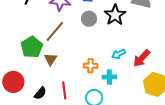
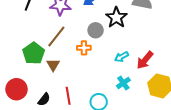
gray circle: (89, 19) -> (96, 30), moved
orange cross: (91, 66) -> (84, 48), moved
cyan cross: (109, 77) -> (123, 83), moved, turned -32

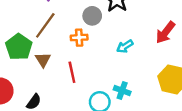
red arrow: (145, 60) -> (165, 32), moved
cyan cross: (123, 83) -> (122, 91), moved, turned -32
red line: (68, 96) -> (72, 72), moved

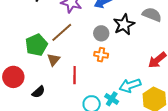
orange cross: (79, 38) -> (101, 55), moved
cyan arrow: (125, 46) -> (130, 85), moved, size x1.5

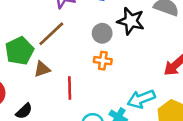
black star: (124, 25) -> (131, 21), turned -30
brown triangle: (54, 60) -> (42, 69), turned 32

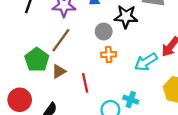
cyan arrow: (141, 99) -> (146, 62), moved

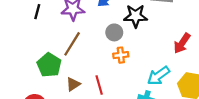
cyan arrow: (146, 62) -> (158, 76), moved
brown triangle: (59, 71) -> (73, 84), moved

